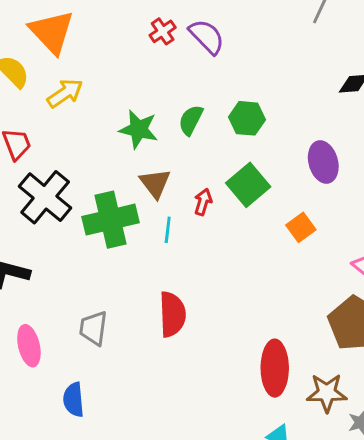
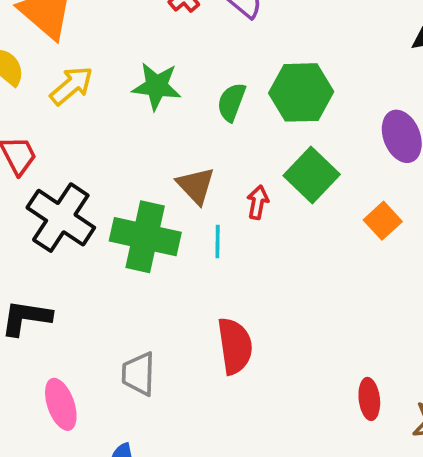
green hexagon: (247, 118) -> (301, 92), size x1.4
green star: (139, 129) -> (157, 86), moved
green cross: (111, 220) -> (145, 237), turned 32
red ellipse: (275, 368) -> (369, 399), size x0.6

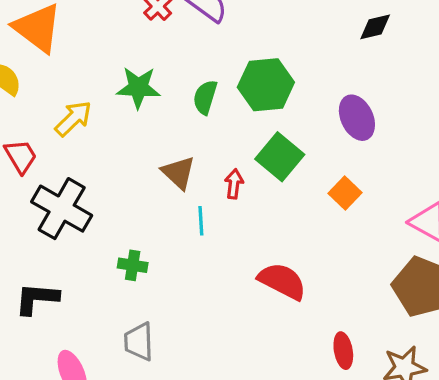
yellow arrow: (71, 86) -> (73, 119), moved
green cross: (145, 237) -> (133, 265), moved, size x0.5
red semicircle: (235, 346) -> (282, 281), moved, turned -51

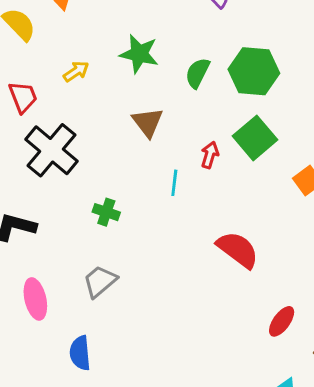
yellow arrow: (73, 119) -> (76, 71), size x0.7
brown triangle: (178, 173) -> (148, 122), moved
gray trapezoid: (139, 342) -> (100, 281), turned 42
red ellipse: (343, 351) -> (282, 321), turned 36

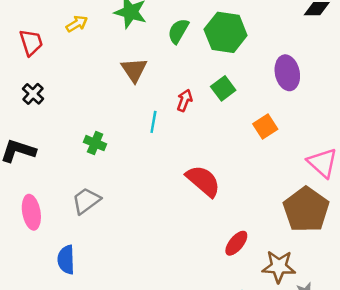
green square: (255, 138) -> (223, 88), size x0.7
black cross: (52, 150) -> (33, 94), moved, size x0.5

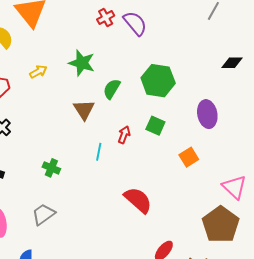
green semicircle: (178, 31) -> (112, 89), moved
green square: (223, 88) -> (155, 126), turned -30

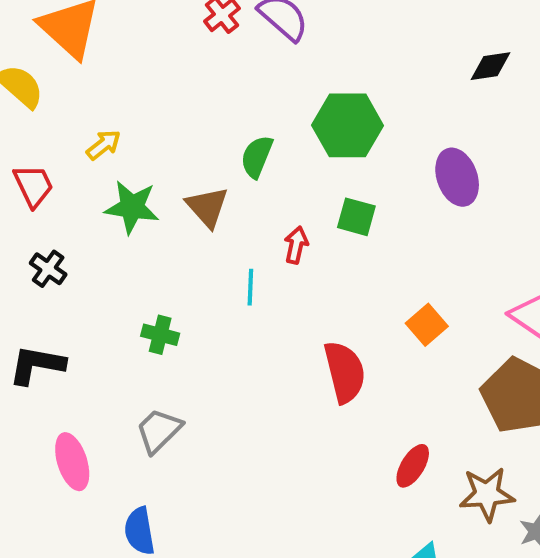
green star: (82, 63) -> (132, 207), moved
orange square: (189, 157) -> (427, 325), moved
red semicircle: (138, 200) -> (345, 372), turned 44

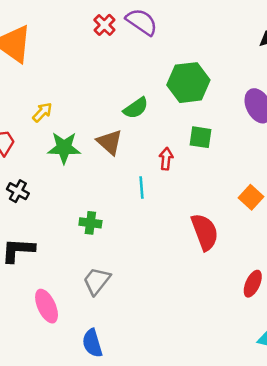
green semicircle: (257, 157) -> (136, 108), turned -140

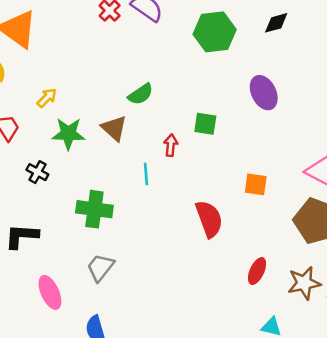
green hexagon: (188, 83) -> (215, 32), moved
black cross: (18, 191) -> (37, 172), moved
orange square: (251, 197) -> (256, 184), turned -35
green cross: (90, 223) -> (94, 209), size x1.6

